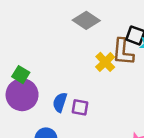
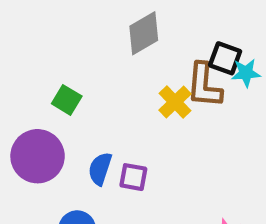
gray diamond: (86, 20) -> (144, 33), turned -64
green square: (21, 75) -> (67, 100), moved

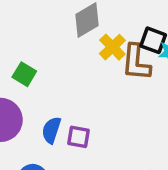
yellow cross: (175, 102) -> (112, 47), moved

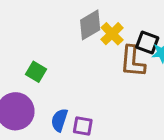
yellow cross: (112, 47) -> (112, 34), moved

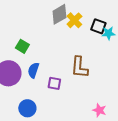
brown L-shape: (133, 61) -> (79, 67), moved
blue semicircle: (59, 120) -> (33, 70), moved

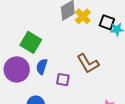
green square: (22, 46) -> (31, 42), size x1.5
brown L-shape: (79, 67) -> (88, 63), turned -35

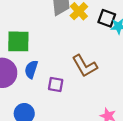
green square: (31, 42) -> (18, 41), turned -30

